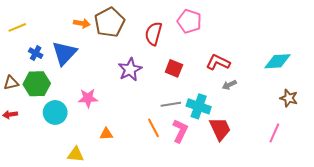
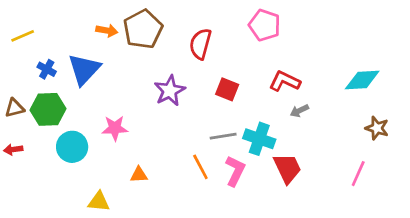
pink pentagon: (189, 21) -> (265, 25), moved

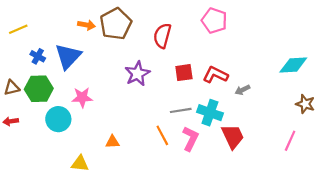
red L-shape: (285, 81) -> (215, 75), moved
red square: (227, 89) -> (184, 73), turned -30
pink star: (115, 128) -> (82, 97), moved

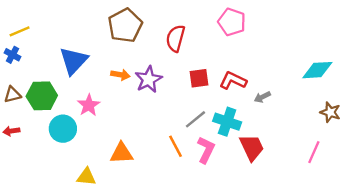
orange arrow: (86, 25) -> (120, 75), moved
blue cross: (38, 56) -> (12, 55), moved
pink star: (82, 97) -> (89, 105), turned -30
gray line: (181, 110) -> (195, 119), turned -30
orange triangle: (112, 142) -> (122, 153), size x1.5

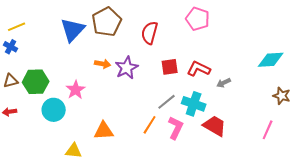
blue triangle: (73, 61) -> (73, 30), moved
orange line: (175, 146) -> (150, 125), turned 60
red trapezoid: (252, 147) -> (215, 126), turned -35

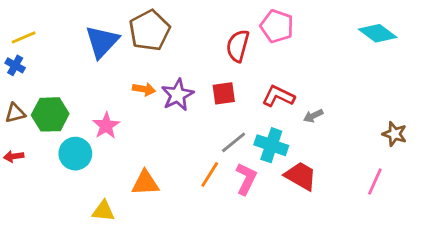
red semicircle: (150, 33) -> (238, 46), moved
cyan diamond: (271, 60) -> (378, 33), moved, turned 40
red square: (170, 67) -> (224, 93), moved

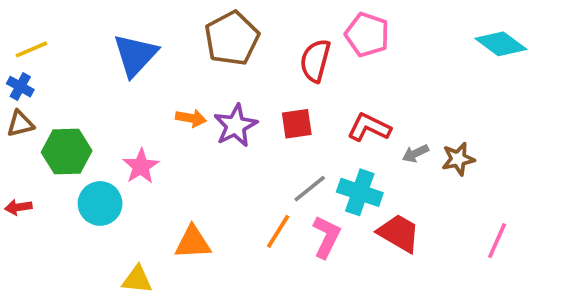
brown pentagon: (150, 30) -> (232, 38), moved
brown triangle: (15, 113) -> (20, 124), moved
brown star: (394, 134) -> (458, 159), moved, turned -30

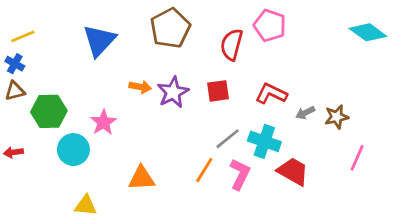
pink line: (497, 241) -> (357, 158), moved
yellow triangle: (137, 280) -> (86, 205), moved

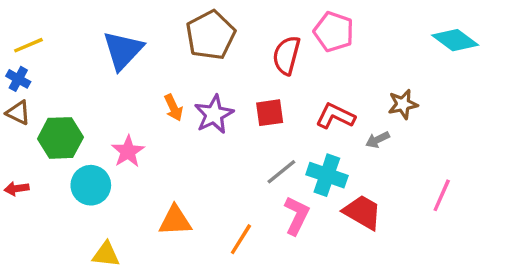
orange arrow: (140, 87) -> (173, 108), turned 55
brown triangle: (15, 91) -> (18, 113), turned 40
brown star: (337, 117) -> (403, 104), moved
orange line: (204, 170) -> (241, 239), moved

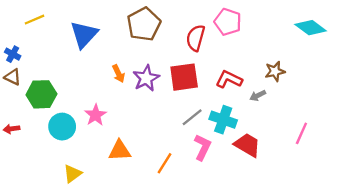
yellow line: (28, 45) -> (35, 20), moved
red square: (270, 113) -> (184, 77), size x1.5
pink star: (128, 151) -> (95, 115), moved
yellow triangle: (106, 254) -> (72, 174), turned -42

